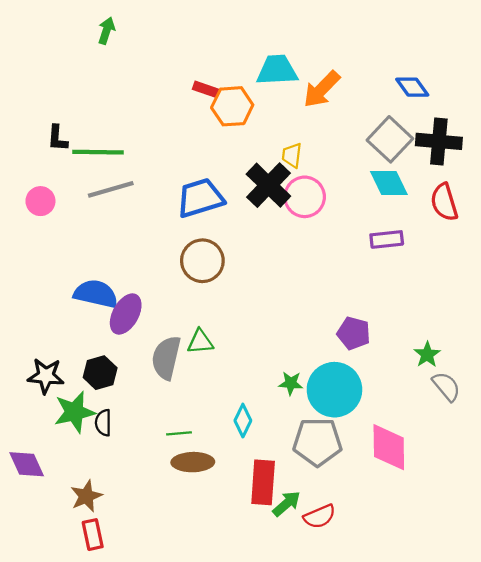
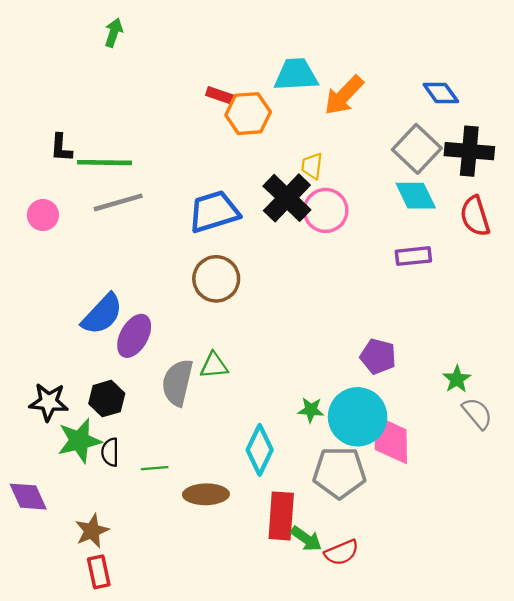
blue semicircle: (96, 294) -> (102, 314), turned 120
cyan diamond: (243, 421) -> (260, 450), size x1.4
green line: (179, 433) -> (155, 468), moved
pink diamond: (389, 447) -> (391, 440), moved
green arrow: (287, 504) -> (306, 539), turned 76

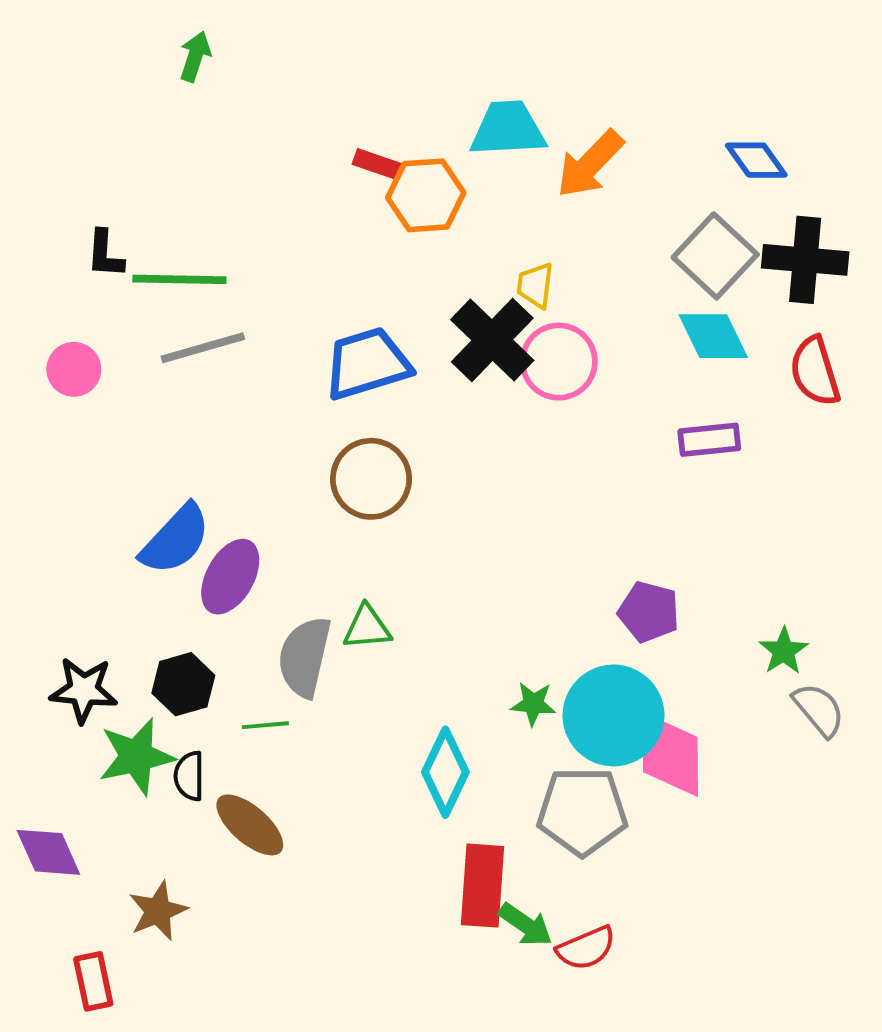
green line: (155, 468) -> (265, 725), moved
brown ellipse: (206, 494) -> (250, 825), moved, turned 42
red rectangle: (99, 572) -> (93, 981), moved

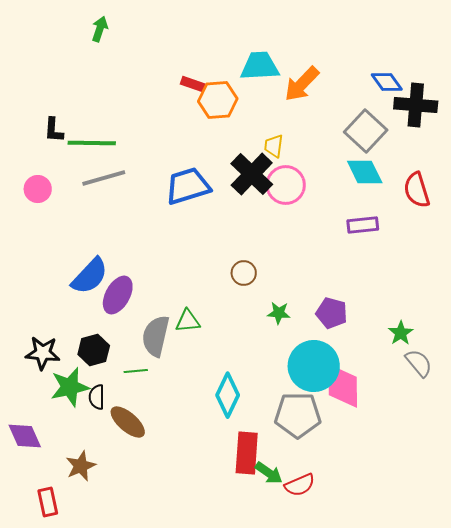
black cross: (805, 260) -> (416, 105), moved
brown circle: (371, 479) -> (244, 273), moved, size x0.6
green star: (533, 704) -> (279, 313), moved

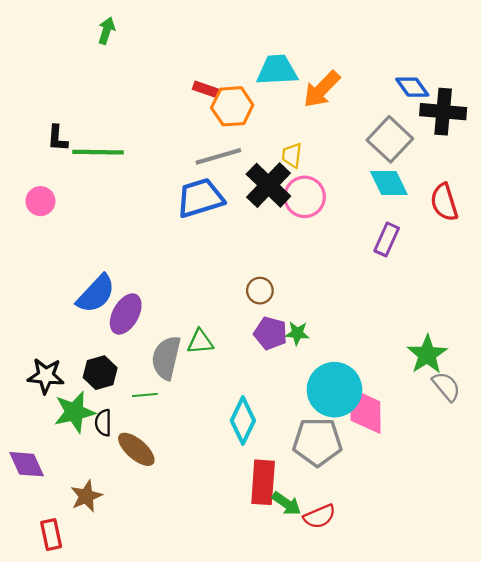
gray line: (104, 178) -> (218, 156), moved
purple rectangle: (363, 225) -> (387, 239), turned -60
purple pentagon: (332, 313) -> (271, 333), moved
green star: (401, 333) -> (427, 354), size x1.5

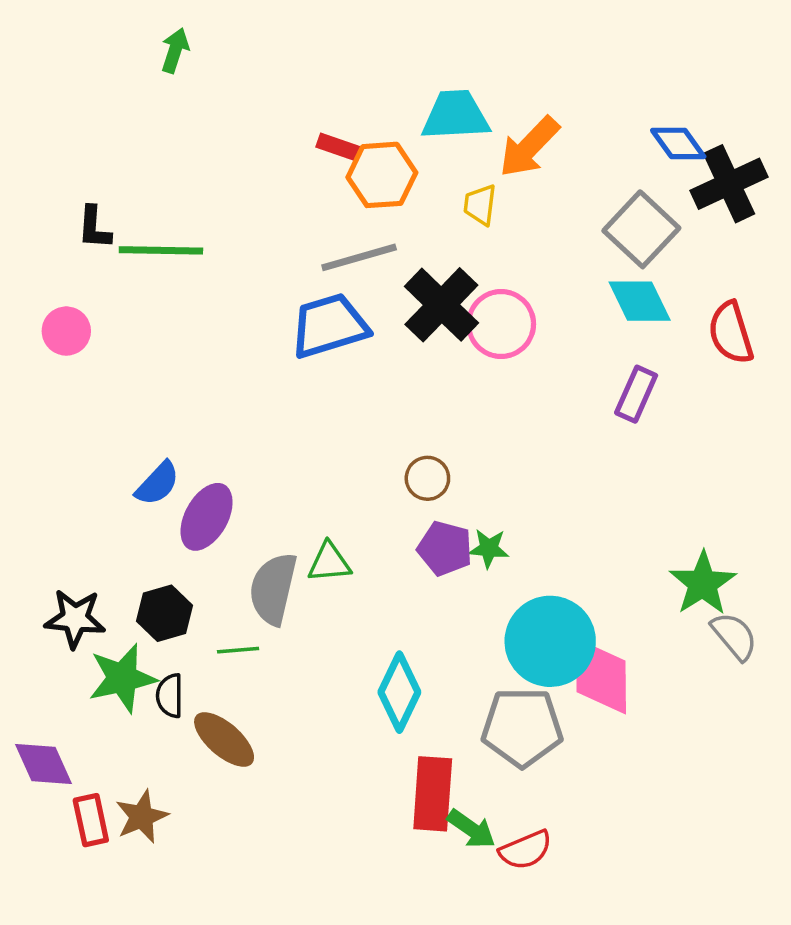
black cross: (443, 112) -> (729, 184), turned -30
yellow trapezoid: (292, 155) -> (480, 205), moved
blue semicircle: (96, 294) -> (157, 484), size x0.7
red rectangle: (51, 535) -> (91, 820), moved

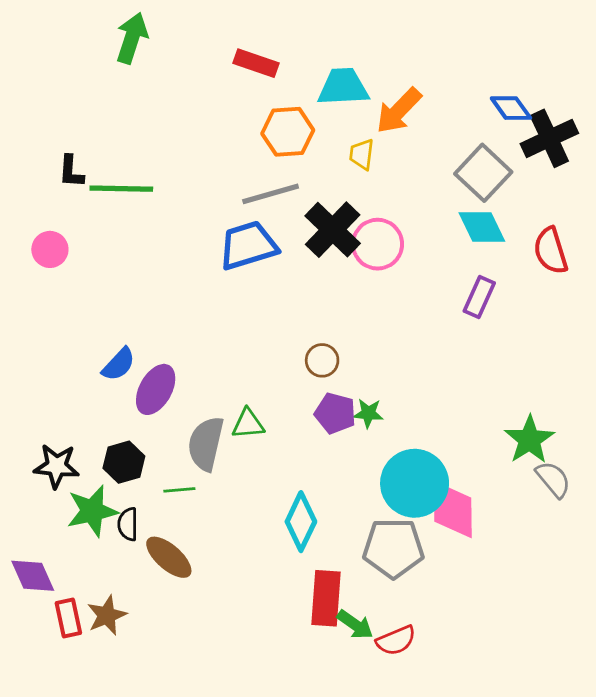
green arrow: (175, 50) -> (132, 38), size x1.5
red rectangle: (338, 147) -> (256, 63), moved, size x1.4

